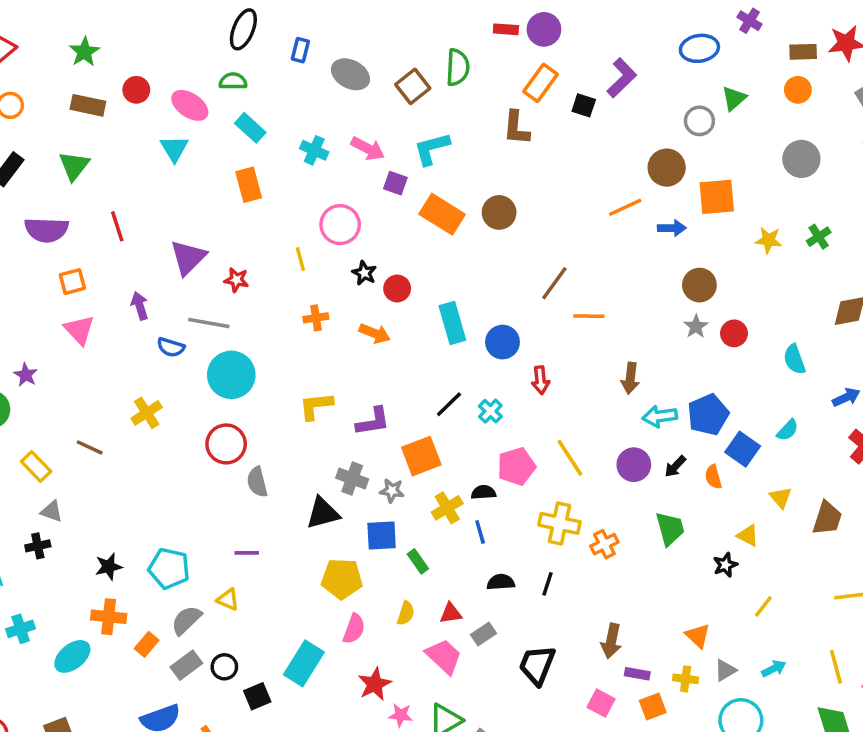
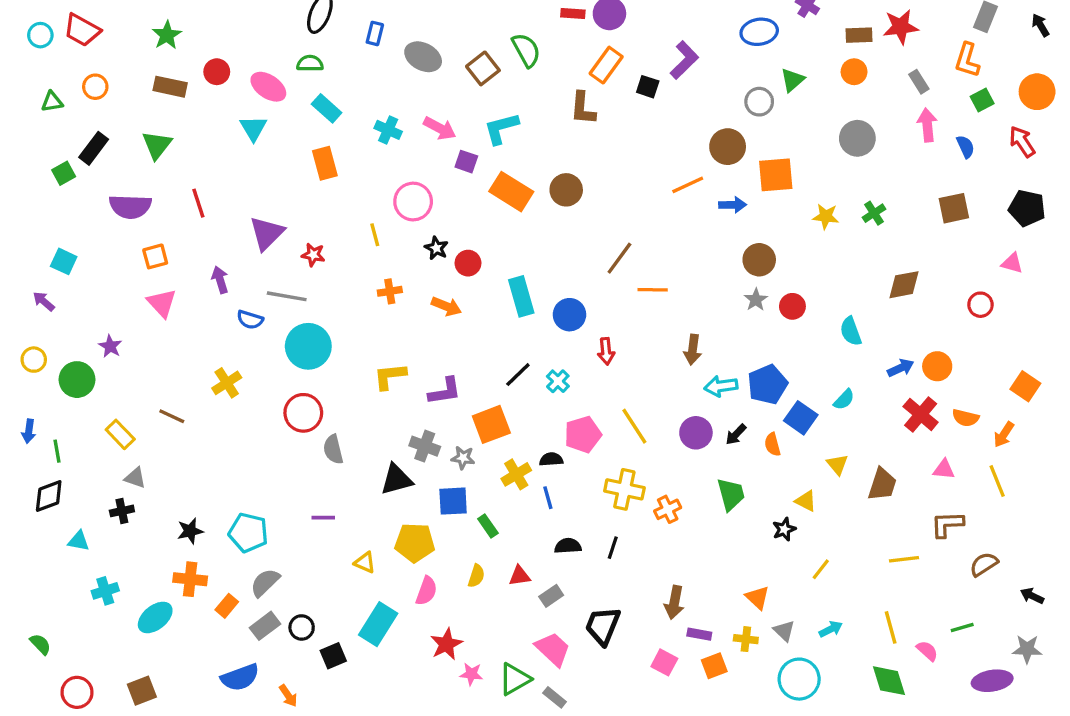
green semicircle: (458, 67) -> (526, 50), turned -32
yellow triangle: (228, 599) -> (365, 563), moved
pink trapezoid: (444, 656) -> (553, 649), moved
gray triangle: (725, 670) -> (784, 631), turned -45

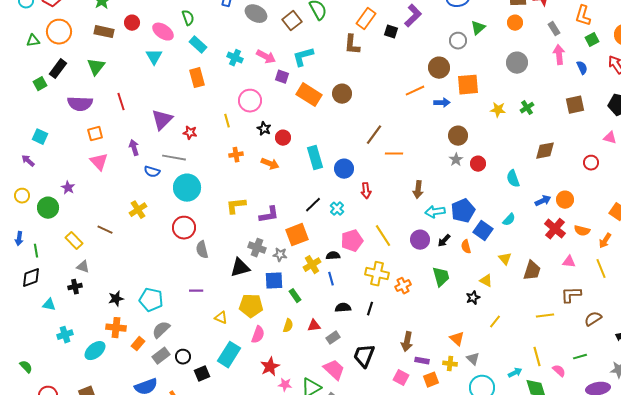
green semicircle: (310, 63) -> (188, 18), turned 70
orange circle: (95, 87) -> (59, 32), size x1.6
cyan arrow: (831, 629) -> (515, 373), moved

